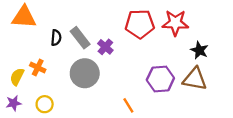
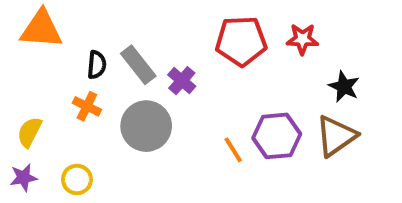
red star: (175, 23) -> (302, 39), size x0.7
orange cross: (38, 68) -> (87, 106), moved
brown triangle: (195, 79) -> (336, 136), turned -45
orange line: (128, 105) -> (233, 150), moved

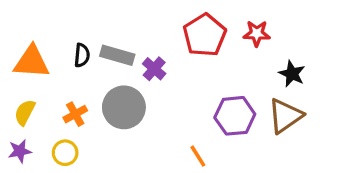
orange triangle: (41, 29) -> (31, 62), moved
red pentagon: (241, 41) -> (205, 35), turned -30
gray rectangle: (138, 65) -> (117, 55), turned -36
orange cross: (87, 106) -> (75, 114), moved, turned 35
orange line: (233, 150) -> (198, 156), moved

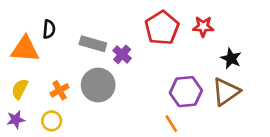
black semicircle: (82, 55) -> (49, 29), moved
orange line: (198, 156) -> (171, 124), moved

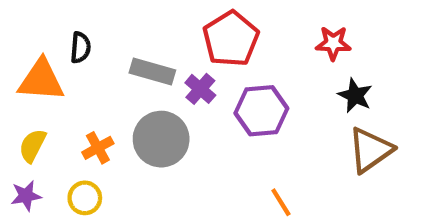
red pentagon: (162, 28) -> (231, 39), moved
black star: (231, 58) -> (355, 95), moved
purple hexagon: (186, 92) -> (261, 111), moved

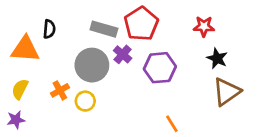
gray rectangle: (152, 72) -> (104, 29), moved
gray circle: (161, 139) -> (92, 65), moved
yellow circle: (85, 198) -> (85, 101), moved

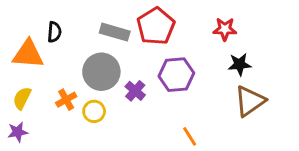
purple cross: (123, 54) -> (135, 91), moved
black star: (217, 58) -> (240, 64), turned -30

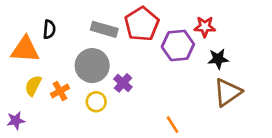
purple hexagon: (176, 75) -> (178, 45), moved
yellow semicircle: (22, 98) -> (33, 86), moved
yellow circle: (94, 111) -> (96, 102), moved

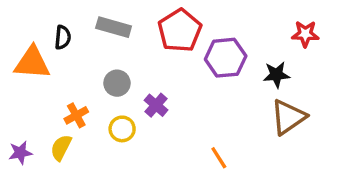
red star: (205, 27) -> (305, 34), moved
gray rectangle: (104, 29) -> (114, 27), moved
gray circle: (92, 66) -> (117, 83), size x0.6
yellow semicircle: (33, 86) -> (61, 148), moved

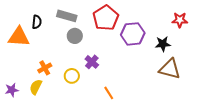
gray circle: (117, 83) -> (75, 36), moved
brown triangle: (288, 117) -> (170, 69), turned 50
orange line: (219, 158) -> (109, 93), moved

